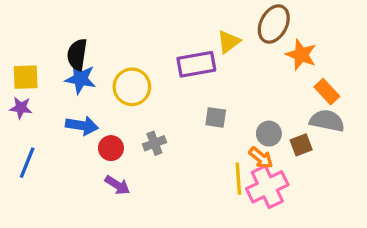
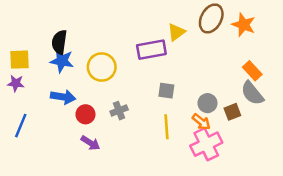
orange star: (301, 55) -> (244, 25), moved
gray semicircle: (327, 121) -> (252, 93), turned -140
yellow line: (238, 179) -> (166, 127), moved

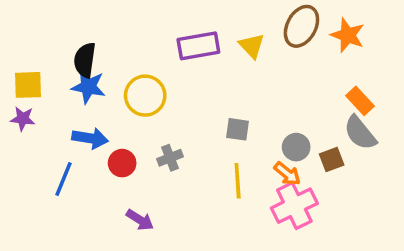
yellow triangle: (176, 32) -> (252, 46), turned -36
purple rectangle: (151, 50) -> (198, 46), moved
blue line: (21, 126) -> (64, 179), moved
purple arrow: (90, 143) -> (140, 220), moved

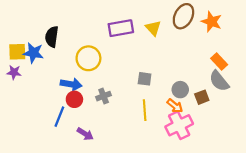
blue star: (88, 87) -> (33, 53), moved
blue arrow: (90, 138) -> (71, 84), moved
blue line: (64, 179) -> (59, 117), moved

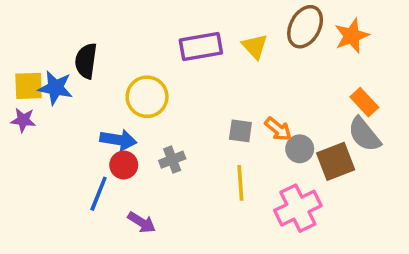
orange star: (212, 22) -> (352, 36), turned 30
brown square: (202, 97) -> (336, 161), size x1.5
orange arrow: (175, 106) -> (278, 129), moved

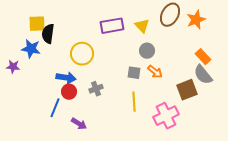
yellow square: (29, 86) -> (37, 24), moved
gray circle: (300, 149) -> (147, 51), moved

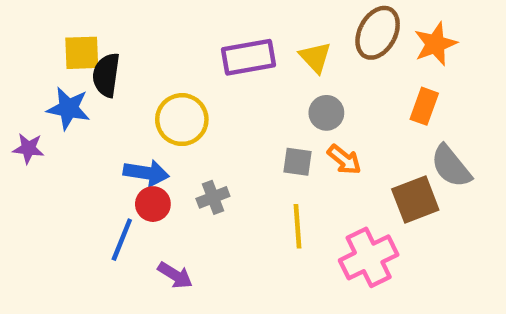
orange rectangle: (203, 57) -> (424, 106), moved, turned 63

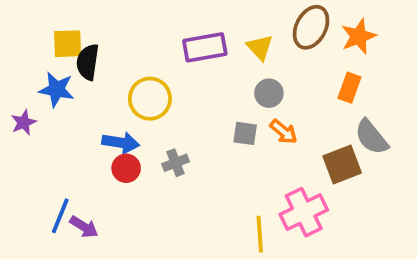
purple star: (28, 148) -> (24, 122), turned -30
yellow line: (297, 226) -> (260, 234), moved
blue line: (122, 240) -> (60, 216), moved
purple arrow: (175, 275) -> (84, 227), moved

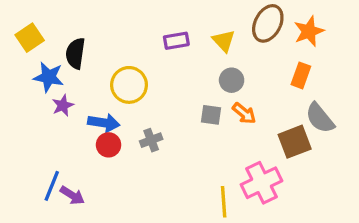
yellow square: (68, 44) -> (30, 38), moved, turned -32
purple rectangle: (205, 47) -> (176, 41), size x0.7
purple star: (24, 122) -> (63, 105), moved

